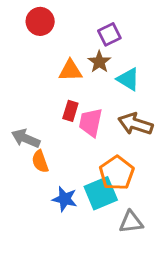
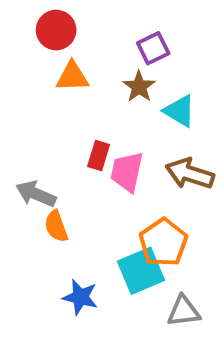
orange triangle: (70, 70) -> (72, 77), moved
blue star: (65, 199) -> (80, 297), moved

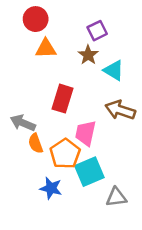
red rectangle: (99, 155) -> (63, 99), size x1.5
pink trapezoid: (127, 172) -> (86, 133), moved
orange pentagon: (163, 242) -> (65, 154), moved

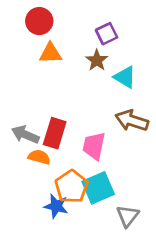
red rectangle: (63, 99) -> (55, 133), moved
orange semicircle: (36, 143) -> (39, 157), turned 126
orange pentagon: (65, 154) -> (72, 186), moved
gray triangle: (116, 197) -> (128, 216), turned -45

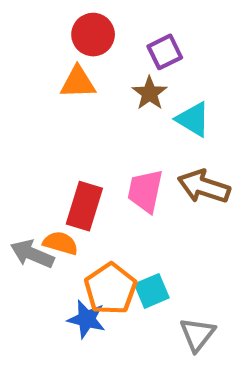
red circle: (39, 21) -> (93, 35), moved
gray arrow: (25, 135) -> (32, 254), moved
pink trapezoid: (94, 146) -> (145, 191), moved
cyan square: (98, 188) -> (152, 291), size x0.7

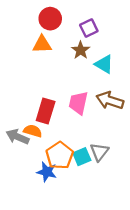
gray triangle: (197, 334) -> (99, 152), moved

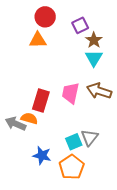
brown star: (81, 50) -> (94, 40), moved
cyan triangle: (104, 64) -> (94, 58), turned 30
orange pentagon: (60, 155) -> (72, 167), moved

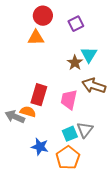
brown star: (94, 40) -> (75, 63), moved
pink trapezoid: (71, 93) -> (69, 100), moved

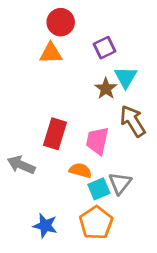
purple square: (76, 24) -> (104, 48), moved
brown arrow: (94, 86) -> (133, 121), turned 40
orange semicircle: (28, 112) -> (80, 170), moved
blue star: (40, 147) -> (45, 226), moved

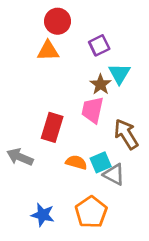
brown arrow: (133, 121) -> (126, 134), moved
pink trapezoid: (97, 141) -> (92, 110), moved
gray triangle: (120, 183) -> (114, 174), turned -40
cyan square: (99, 189) -> (101, 162), moved

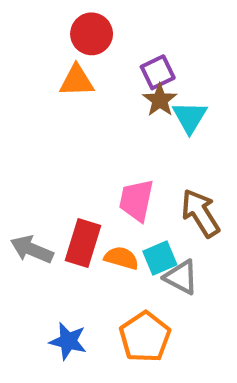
brown star: (101, 84) -> (160, 100), moved
pink trapezoid: (92, 110) -> (136, 200), moved
red rectangle: (52, 127) -> (83, 243), moved

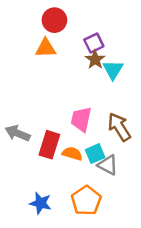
gray arrow: (32, 249) -> (18, 133), moved

